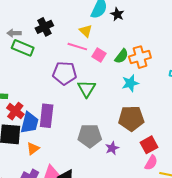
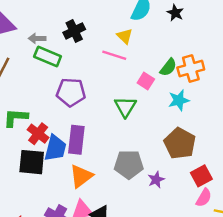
black star: (117, 14) -> (175, 13), moved
pink square: (99, 55) -> (146, 81), moved
purple pentagon: (65, 73) -> (71, 92), moved
brown pentagon: (131, 118) -> (180, 143), turned 30
orange triangle: (33, 149) -> (81, 176), moved, size x1.5

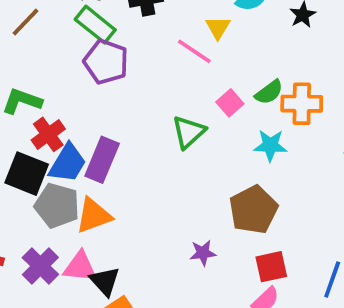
purple pentagon: (71, 92) -> (106, 62), moved
gray pentagon: (129, 164) -> (57, 206), moved

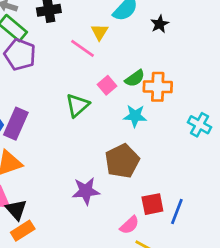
purple star: (203, 253) -> (86, 191), size x1.5
red square: (271, 267) -> (152, 204), moved

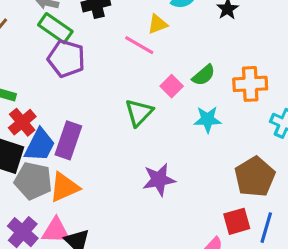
yellow triangle: (100, 32) -> (158, 24), turned 42
orange cross: (158, 87) -> (250, 84), moved
brown pentagon: (122, 161) -> (255, 177), moved
purple star: (86, 191) -> (159, 180), moved

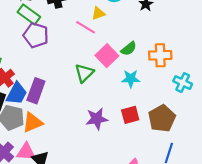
pink square: (172, 86) -> (107, 56), size x1.5
red square: (237, 221) -> (130, 115), moved

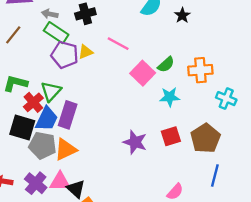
yellow triangle: (98, 13) -> (86, 52), moved
green triangle: (84, 73) -> (51, 91), moved
purple star: (97, 119) -> (135, 142), turned 30

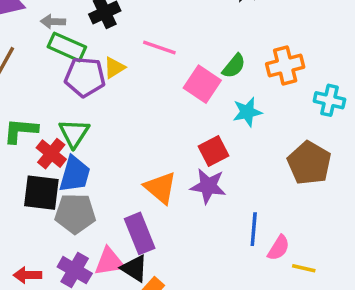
purple rectangle: (68, 115) -> (140, 233), moved, turned -30
red square: (171, 136) -> (213, 151), moved
orange triangle: (65, 149) -> (160, 188), moved, turned -45
blue line: (215, 176) -> (254, 229), moved

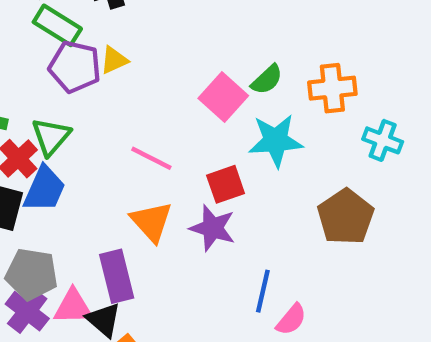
pink line: (159, 47) -> (151, 158), moved
cyan star: (247, 112) -> (276, 141), size x1.4
gray pentagon: (75, 213) -> (32, 274), moved

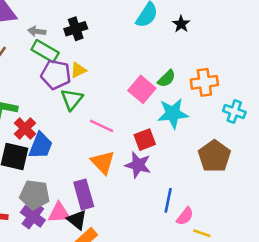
green triangle: (51, 137) -> (72, 99), moved

